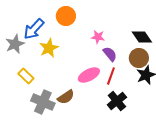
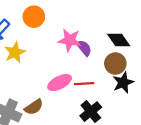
pink star: (98, 37) -> (70, 40), size x1.5
purple semicircle: (110, 54) -> (84, 48), moved
red line: (111, 76) -> (84, 84), turned 66

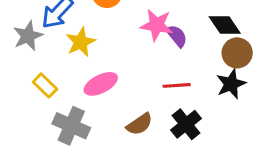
brown circle: (115, 64) -> (237, 53), moved
pink ellipse: (60, 83) -> (101, 84), moved
brown semicircle: (34, 107) -> (139, 124), moved

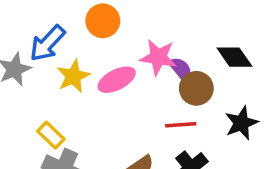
brown circle: (237, 53) -> (196, 88), moved
pink ellipse: (101, 84) -> (117, 80), moved
yellow rectangle: (45, 85) -> (51, 135), moved

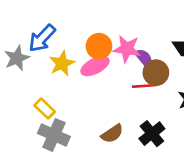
orange circle: (103, 21) -> (99, 46), moved
red line: (181, 125) -> (144, 86), moved

